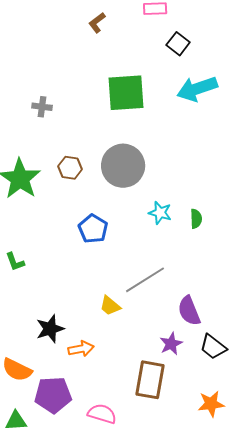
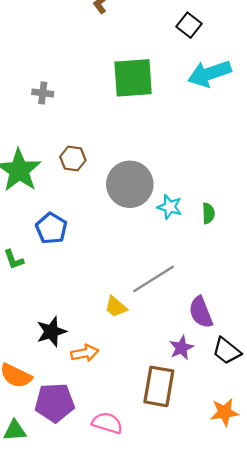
gray circle: (123, 166) -> (130, 184), moved
blue pentagon: (93, 229) -> (51, 228), moved

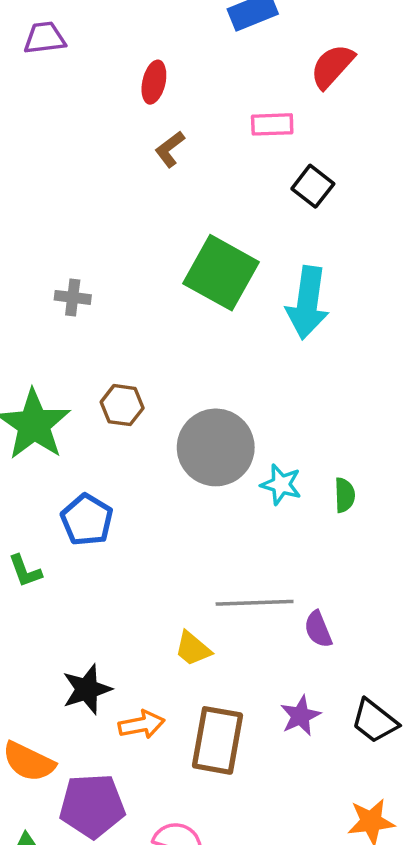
cyan arrow: (209, 74) -> (307, 303), moved, turned -63
green square: (133, 78) -> (221, 273), turned 33
gray line: (153, 279) -> (255, 603), turned 30
purple semicircle: (201, 312) -> (318, 629), moved, size x0.7
brown rectangle: (159, 386) -> (217, 740), moved

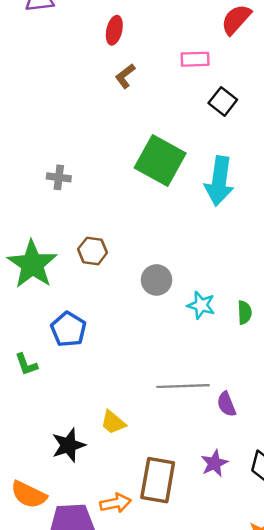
gray circle: (216, 447) -> (157, 280), size x0.6
yellow trapezoid: (193, 649) -> (113, 422), moved
orange arrow: (142, 725) -> (115, 503), moved

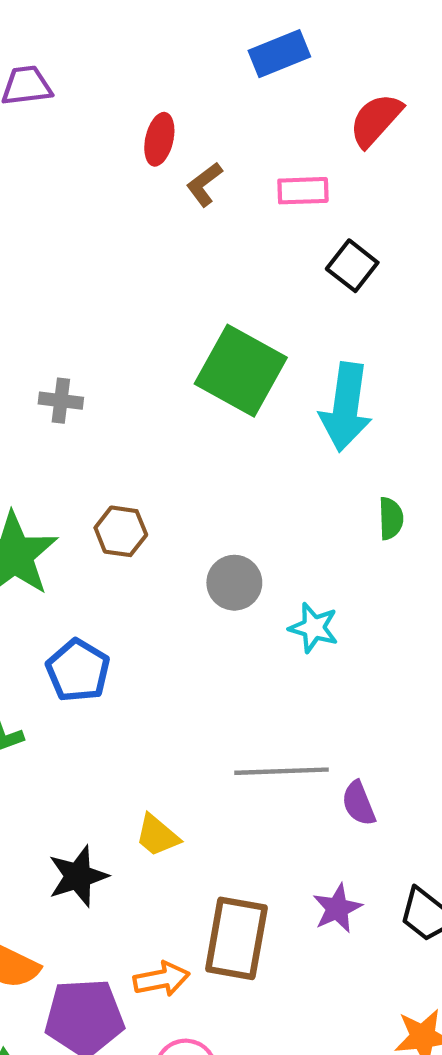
brown L-shape: (125, 76) -> (204, 184), moved
green semicircle: (245, 312) -> (391, 518), moved

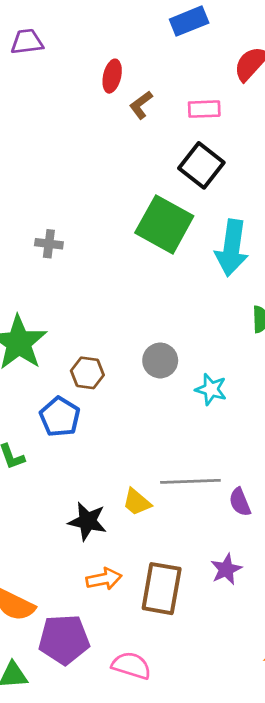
black square: (352, 266) -> (201, 165), moved, size x1.4
brown hexagon: (121, 531) -> (87, 373), moved
yellow trapezoid: (157, 835) -> (137, 502), moved
black star: (78, 876) -> (87, 521), moved, turned 30
orange arrow: (162, 979) -> (104, 579), moved

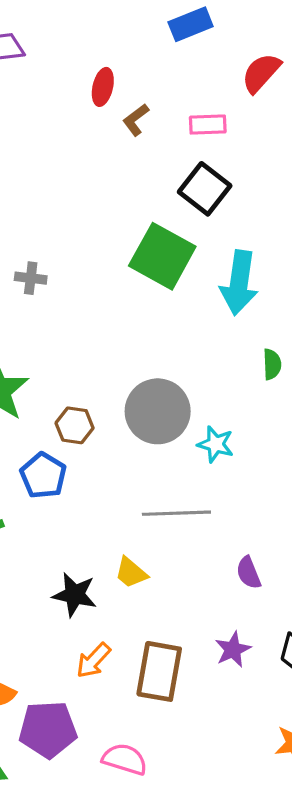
gray circle: (160, 360) -> (158, 411), size x1.6
gray line: (190, 481) -> (176, 513), moved
orange arrow: (104, 579) -> (93, 660), turned 144

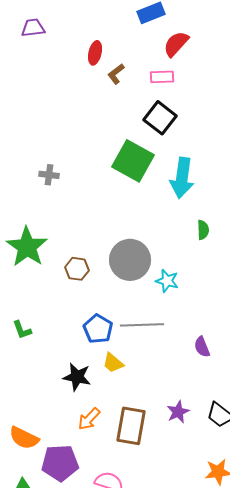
red semicircle: (261, 73) -> (176, 44), moved
blue pentagon: (43, 476) -> (98, 329), moved
purple semicircle: (249, 573) -> (202, 347), moved

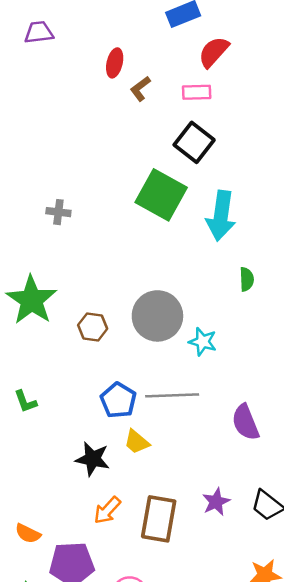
purple semicircle: (202, 347) -> (245, 422), size x1.4
orange semicircle: (24, 438) -> (28, 534), size x0.7

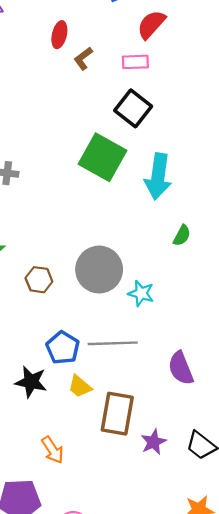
green semicircle: (247, 279) -> (182, 235), turned 30
black star: (93, 459) -> (31, 382), moved
orange arrow: (107, 510) -> (53, 450), turned -76
brown rectangle: (159, 519) -> (117, 414), moved

